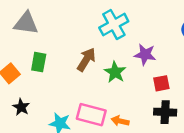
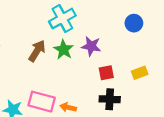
green star: (115, 72) -> (64, 50), moved

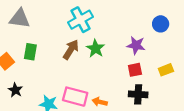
cyan cross: (62, 19) -> (81, 20), moved
purple star: (91, 46) -> (136, 45), moved

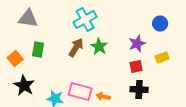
purple star: (136, 45) -> (137, 43), turned -30
yellow rectangle: (166, 70) -> (162, 57), moved
black star: (15, 90) -> (24, 85), size x1.5

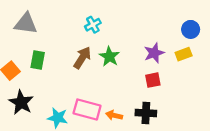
cyan cross: (85, 19) -> (93, 25), size x0.6
blue circle: (160, 23) -> (191, 29), moved
yellow rectangle: (162, 57) -> (184, 54), moved
black cross: (139, 89) -> (146, 113), moved

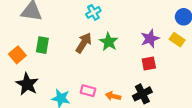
yellow rectangle: (184, 54) -> (177, 40), turned 56
pink rectangle: (87, 109) -> (88, 91), size x0.6
black cross: (146, 113) -> (142, 94), turned -30

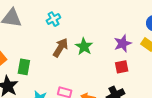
cyan cross: (93, 12) -> (53, 19), moved
green rectangle: (42, 45) -> (24, 67), moved

